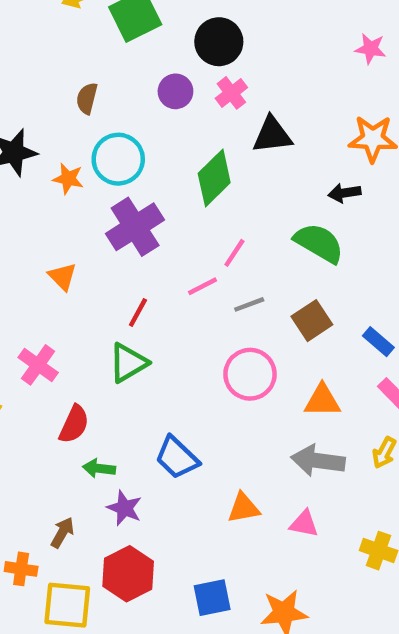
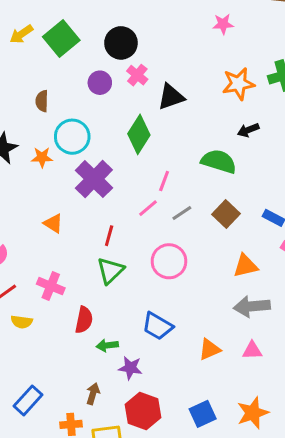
black arrow: (344, 193) -> (248, 130), moved
pink circle: (250, 374) -> (169, 261), moved

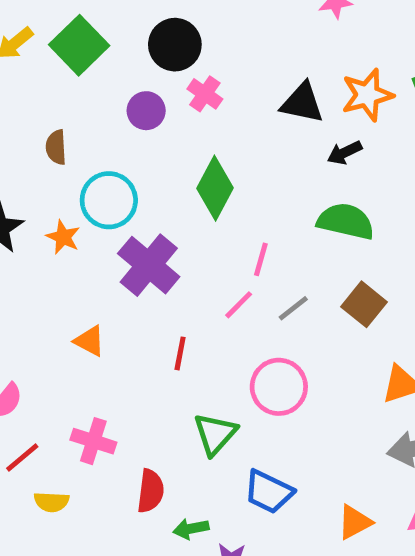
black triangle: (171, 97) -> (302, 103), moved, turned 36
black arrow: (248, 130) -> (345, 153), moved
orange star: (42, 157) -> (63, 237), turned 30
green triangle: (110, 271) -> (215, 434), moved

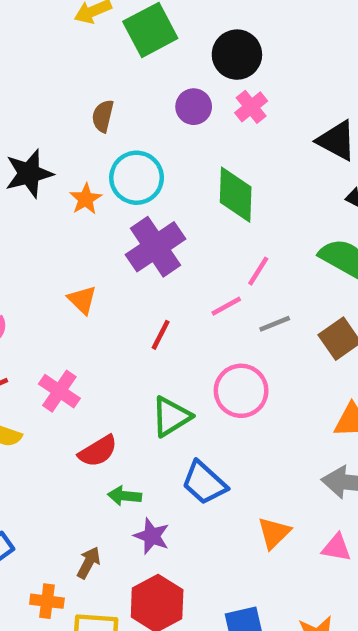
green diamond: (215, 188) -> (236, 195), turned -42
red semicircle: (150, 491) -> (98, 451), turned 36
orange triangle: (355, 522) -> (274, 533), turned -33

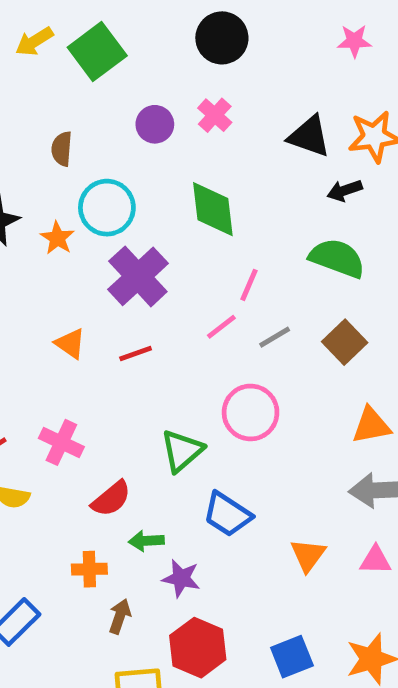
black circle: (237, 55) -> (222, 38), moved
red line: (161, 335) -> (136, 354), moved, turned 52
orange cross: (47, 601) -> (89, 569), moved

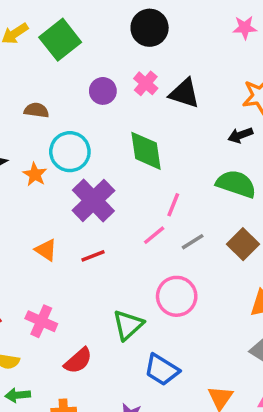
black triangle: (309, 136) -> (184, 93), moved
brown semicircle: (62, 149) -> (36, 110), turned 95
green arrow: (146, 541) -> (18, 395), moved

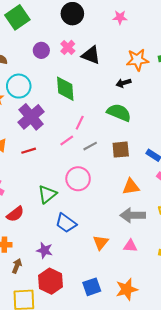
pink star: (245, 28) -> (120, 17), moved
brown square: (243, 244) -> (121, 150), turned 36

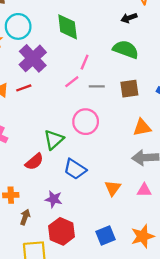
gray line: (90, 146) -> (97, 86), turned 32
red line: (29, 151) -> (24, 88), moved
red semicircle: (15, 214) -> (34, 162), moved

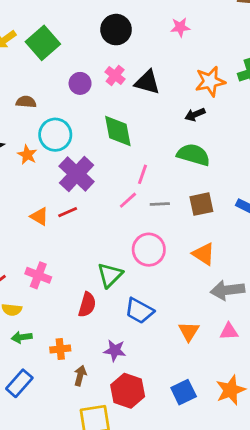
orange triangle: (142, 127) -> (204, 254), moved, turned 48
red semicircle: (34, 162) -> (87, 305), turned -30

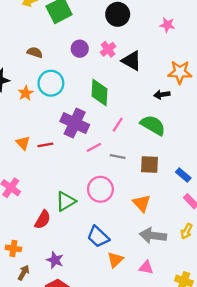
purple cross: (77, 174) -> (75, 123), moved, turned -32
pink line: (142, 174) -> (118, 125), moved
blue trapezoid: (139, 311) -> (98, 237), moved

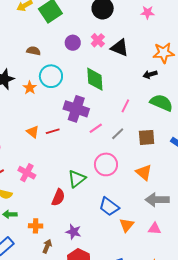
pink line: (118, 125) -> (125, 106), moved
green semicircle: (153, 125) -> (161, 103), moved
gray line: (118, 157) -> (118, 134), turned -48

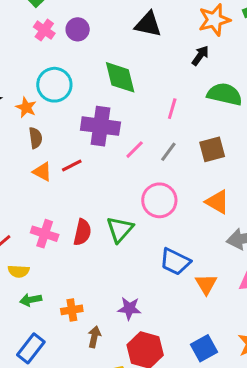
pink cross: (98, 40) -> (44, 30), moved
brown semicircle: (34, 51) -> (35, 138), moved, turned 80
black arrow: (150, 74) -> (200, 56), turned 152
red semicircle: (58, 197) -> (82, 232), moved

